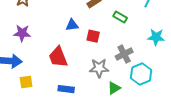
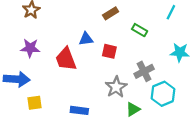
red trapezoid: (58, 57) -> (66, 59), moved
gray star: (99, 68) -> (116, 87), turned -30

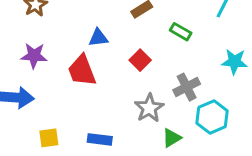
blue triangle: (86, 39) -> (98, 38), moved
red square: (109, 51) -> (140, 60), turned 32
yellow square: (35, 103) -> (49, 138), moved

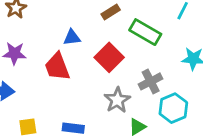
green rectangle: (181, 32) -> (145, 32), size x1.6
red square: (140, 60) -> (109, 57), size x1.5

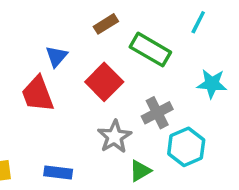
blue triangle: (72, 37) -> (56, 56), turned -42

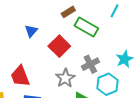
brown rectangle: (106, 24) -> (68, 12), moved
cyan star: (212, 84) -> (125, 59), moved, turned -30
red trapezoid: (38, 94) -> (20, 76), moved

